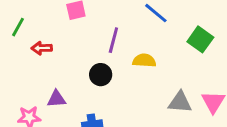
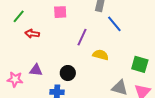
green square: (200, 39) -> (140, 64), moved, turned -30
black circle: (101, 75) -> (68, 73), moved

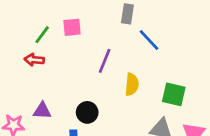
green line: (19, 16) -> (42, 35), moved
yellow semicircle: (101, 55) -> (132, 84), turned 84
green square: (140, 64) -> (174, 94), moved

